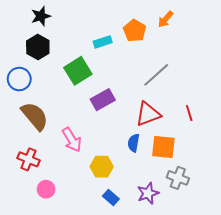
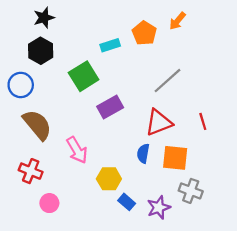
blue rectangle: (111, 197) -> (127, 202), moved

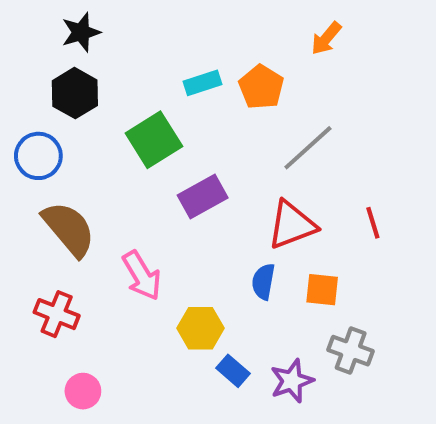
orange pentagon: (144, 33) -> (261, 87), moved
orange square: (175, 158) -> (322, 290), size x0.7
pink circle: (49, 203) -> (83, 391), moved

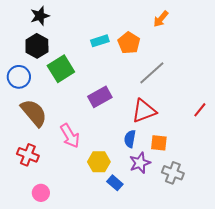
green square: (154, 140) -> (61, 69), moved
red line: (373, 223) -> (200, 110), moved, turned 56
purple star: (292, 381) -> (140, 163), moved

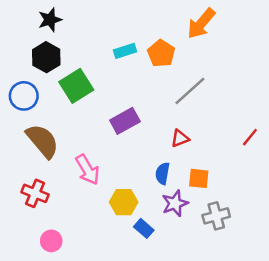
orange arrow: (161, 19) -> (201, 23), size x1.5
red triangle: (144, 111) -> (180, 138), size x0.6
gray cross: (173, 173) -> (216, 216), turned -35

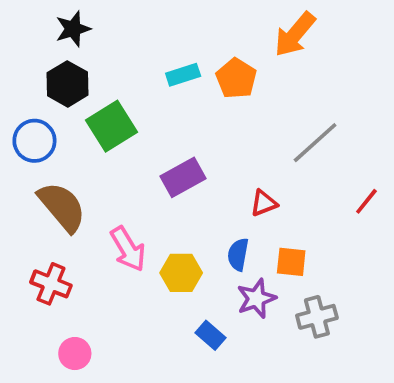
gray line: (190, 91) -> (315, 143), moved
yellow hexagon: (124, 202) -> (181, 273), moved

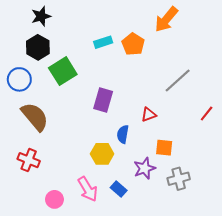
purple rectangle: (183, 177) -> (103, 100), turned -45
pink arrow: (128, 249) -> (88, 189), moved
blue semicircle: (238, 254) -> (123, 134), moved
pink circle: (75, 354) -> (54, 199), moved

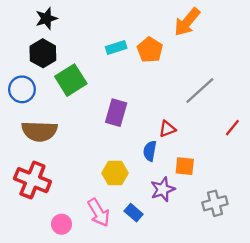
brown semicircle: (35, 117) -> (39, 131), turned 132
blue semicircle: (123, 134) -> (150, 151), moved
red cross: (29, 160) -> (32, 180), size x1.4
gray cross: (179, 179) -> (215, 203), moved

